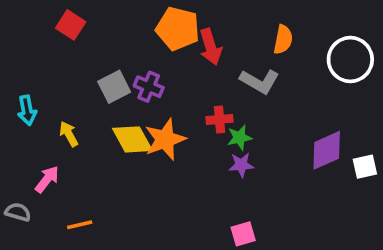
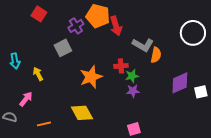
orange semicircle: (283, 40) -> (156, 55), moved
purple cross: (149, 87) -> (76, 26), moved, turned 35
yellow diamond: (132, 139) -> (82, 113), moved

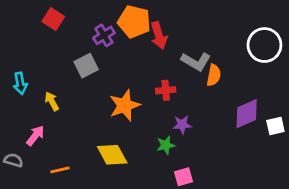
green star: (132, 76) -> (166, 145), moved

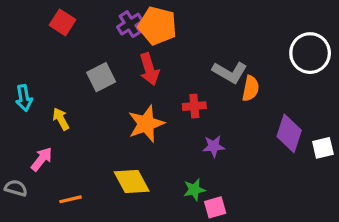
purple cross: (104, 35) -> (130, 24), moved
red arrow: (159, 35) -> (149, 69), moved
purple diamond: (247, 114) -> (289, 133), turned -48
green star: (166, 145) -> (194, 190), moved

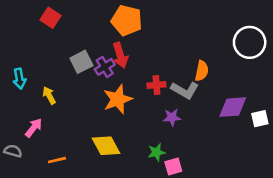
purple cross: (130, 24) -> (105, 67), moved
gray L-shape: (230, 72) -> (185, 90), moved
purple diamond: (289, 133) -> (233, 107), turned 68

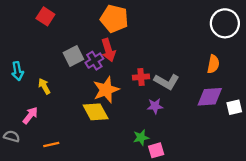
white circle: (250, 42) -> (225, 23), moved
orange semicircle: (202, 71) -> (213, 64), moved
yellow diamond: (106, 146) -> (96, 112), moved

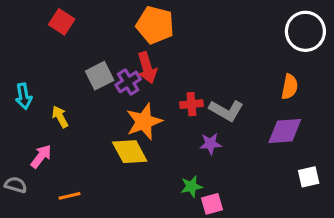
white square: (234, 107) -> (309, 177), moved

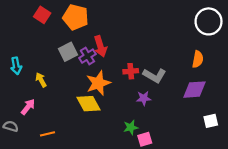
orange pentagon: (155, 25) -> (76, 17), moved

